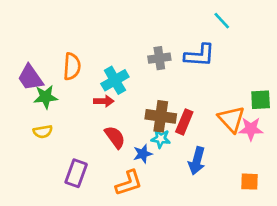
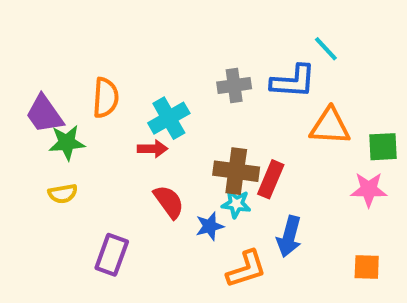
cyan line: (222, 21) -> (326, 49), moved
orange triangle: (231, 119) -> (330, 126), moved, turned -44
orange L-shape: (129, 183) -> (246, 269), moved

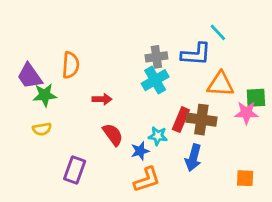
cyan cross: (169, 118) -> (155, 80), moved
brown cross: (236, 171) -> (201, 120), moved
pink star: (369, 190) -> (246, 113), moved
orange L-shape: (246, 269) -> (147, 180), moved

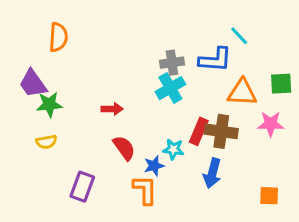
orange semicircle: (71, 65) -> (58, 37), moved
green square: (256, 98) -> (281, 84), moved
orange L-shape: (147, 180) -> (145, 190), moved, turned -72

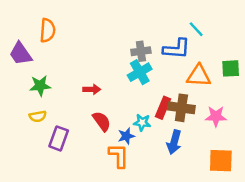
purple trapezoid: (33, 84) -> (21, 54), moved
pink star: (271, 124) -> (216, 116), moved
purple rectangle: (82, 187) -> (59, 138), moved
orange square: (269, 196) -> (221, 161), size x1.5

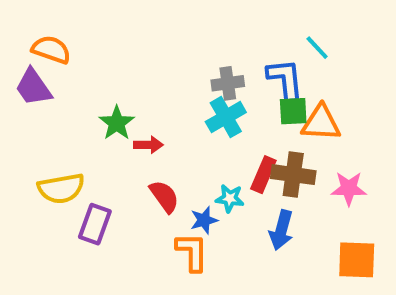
orange semicircle: (48, 30) -> (51, 50), moved, turned -75
blue L-shape: (177, 49) -> (285, 79), turned -100
green square: (231, 68) -> (293, 111), moved
green star: (40, 86) -> (117, 123), moved, turned -30
yellow semicircle: (38, 116) -> (61, 188), size x1.6

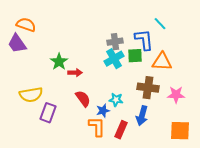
green square: (293, 111) -> (135, 56), moved
red rectangle: (263, 175) -> (121, 130), moved

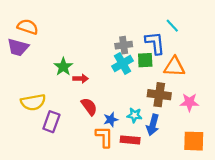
purple trapezoid: (17, 44) -> (18, 47), turned -40
cyan star: (116, 100) -> (134, 115), moved
red rectangle: (121, 130) -> (130, 140), turned 72

